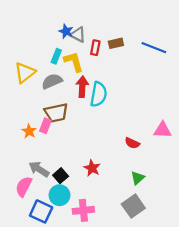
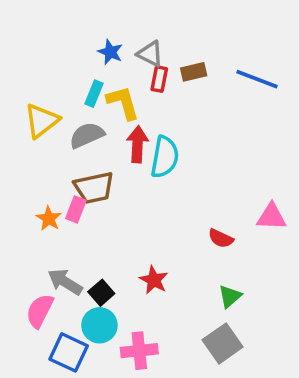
gray triangle: (78, 35) -> (150, 54), moved

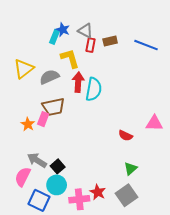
cyan rectangle: (94, 94) -> (55, 37), moved
red star: (154, 280) -> (98, 192), moved

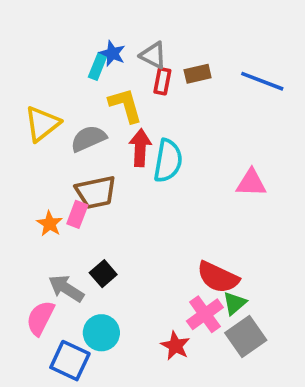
pink triangle: (154, 123) -> (251, 183), moved
red semicircle: (125, 136) -> (218, 277), moved, size x1.6
black square: (58, 166) -> (103, 274), moved
gray square: (127, 195) -> (246, 336), moved
pink cross: (79, 199) -> (205, 314), moved, turned -30

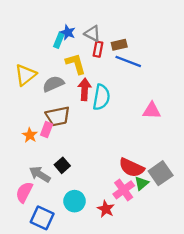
blue line: (262, 81) -> (128, 61), moved
cyan circle: (101, 333) -> (75, 201), moved
gray square: (246, 336) -> (161, 173), moved

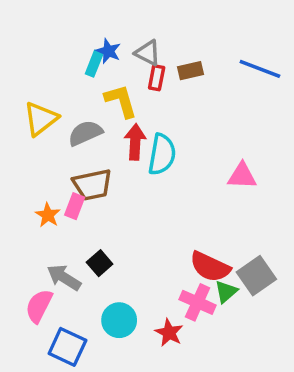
blue line: (128, 61) -> (260, 69), moved
pink cross: (124, 190) -> (198, 302), turned -30

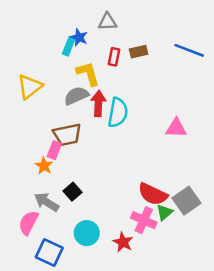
gray triangle: (148, 53) -> (107, 22), moved, turned -30
gray semicircle: (85, 133) -> (76, 96), moved
orange star: (48, 215) -> (44, 166), moved

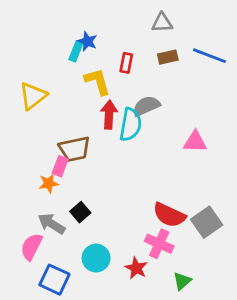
gray triangle: (107, 22) -> (162, 23), moved
brown rectangle: (139, 52) -> (168, 57), moved
gray semicircle: (76, 96) -> (146, 106), moved
orange star: (44, 166) -> (49, 183), turned 30
green triangle: (164, 212) -> (182, 281), moved

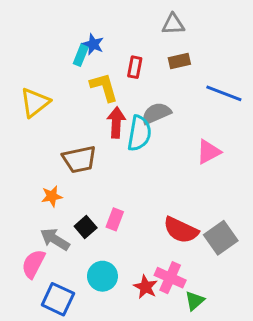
blue line: (209, 56) -> (224, 93), moved
pink triangle: (195, 142) -> (208, 152), turned -30
pink rectangle: (60, 166) -> (115, 219), moved
pink cross: (159, 244) -> (170, 278), moved

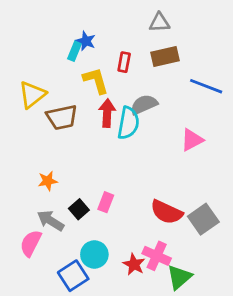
brown rectangle: (179, 61) -> (165, 56), size x1.4
brown trapezoid: (79, 159) -> (62, 117), moved
blue square: (58, 299) -> (73, 276), moved, turned 32
green triangle: (195, 301) -> (179, 277), size x1.4

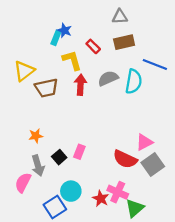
red rectangle: (124, 62) -> (93, 46), turned -56
cyan semicircle: (128, 123) -> (134, 82), moved
pink triangle: (192, 140) -> (144, 142), moved
gray arrow: (51, 221) -> (38, 166), turned -138

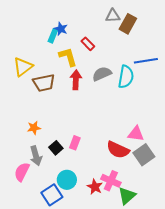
brown rectangle: (124, 42) -> (128, 24), moved, turned -48
blue line: (155, 65) -> (146, 61), turned -30
pink triangle: (144, 142) -> (136, 134), turned 36

